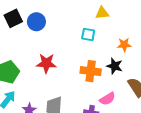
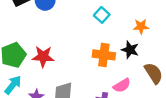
cyan square: (88, 35) -> (102, 15), turned 32
red star: (46, 63) -> (43, 57), moved

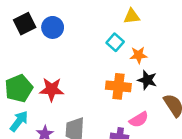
orange star: (141, 26) -> (138, 55), moved

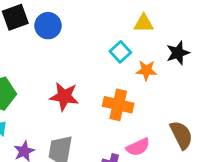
black star: (147, 80) -> (178, 53), moved, turned 30
red star: (52, 89) -> (64, 96), moved

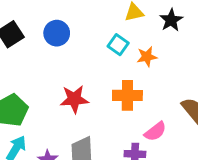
blue circle: (48, 26) -> (57, 33), moved
black star: (178, 53) -> (171, 20), moved

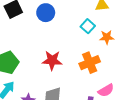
orange cross: (127, 95) -> (90, 63), turned -30

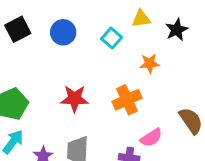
cyan square: (88, 26) -> (112, 38), moved

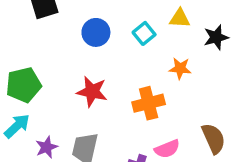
blue circle: (63, 32) -> (96, 32), moved

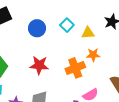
yellow triangle: (180, 18) -> (88, 33), moved
orange star: (180, 68) -> (93, 55), moved

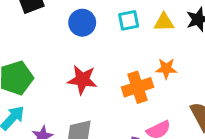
cyan square: (67, 25) -> (129, 20), turned 32
yellow triangle: (88, 33) -> (164, 22), moved

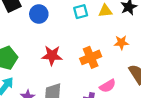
blue circle: (82, 23) -> (39, 14), moved
orange star: (166, 69) -> (121, 43), moved

